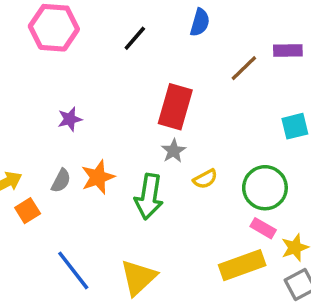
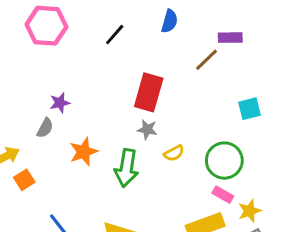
purple rectangle: (288, 51) -> (230, 38), moved
gray star: (174, 151) -> (147, 129), turned -30
gray semicircle: (61, 181) -> (45, 128), moved

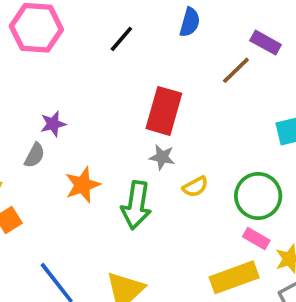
purple rectangle: (230, 38) -> (266, 43), turned 30

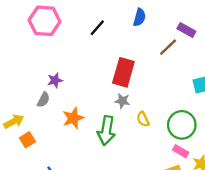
yellow semicircle: (195, 187) -> (143, 119), turned 91

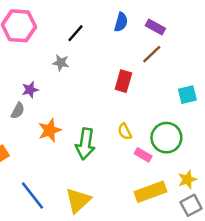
purple rectangle: (186, 30) -> (155, 27), moved
red rectangle: (123, 72) -> (123, 81), moved, size x0.7
gray star: (122, 101) -> (61, 63), moved
pink rectangle: (181, 151) -> (143, 155), moved

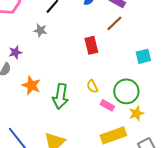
red rectangle: (123, 81) -> (91, 45), turned -30
orange star: (50, 130) -> (31, 85), turned -30
yellow star: (187, 179) -> (136, 113), moved

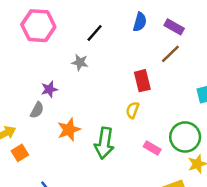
orange star: (31, 85) -> (69, 130), turned 30
yellow semicircle: (92, 86) -> (132, 110), moved, turned 48
pink rectangle: (107, 105) -> (152, 148), moved

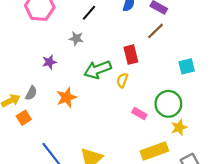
gray semicircle: (37, 110) -> (31, 93), moved
green arrow: (104, 143) -> (98, 70), moved, turned 60

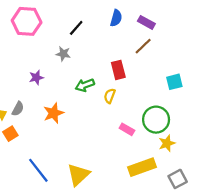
green arrow: (98, 70) -> (85, 85), size x0.7

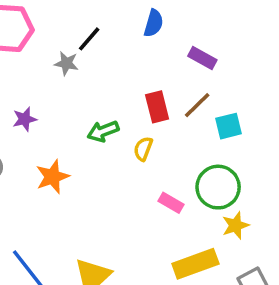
purple rectangle: (146, 22) -> (202, 58), moved
brown line: (143, 46) -> (197, 105), moved
gray star: (63, 54) -> (66, 63), moved
cyan square: (174, 82) -> (229, 126), moved

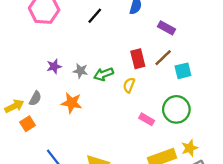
gray star: (66, 63) -> (80, 71), moved
orange star: (52, 177) -> (72, 103), turned 30
yellow star: (236, 225) -> (190, 148), moved

